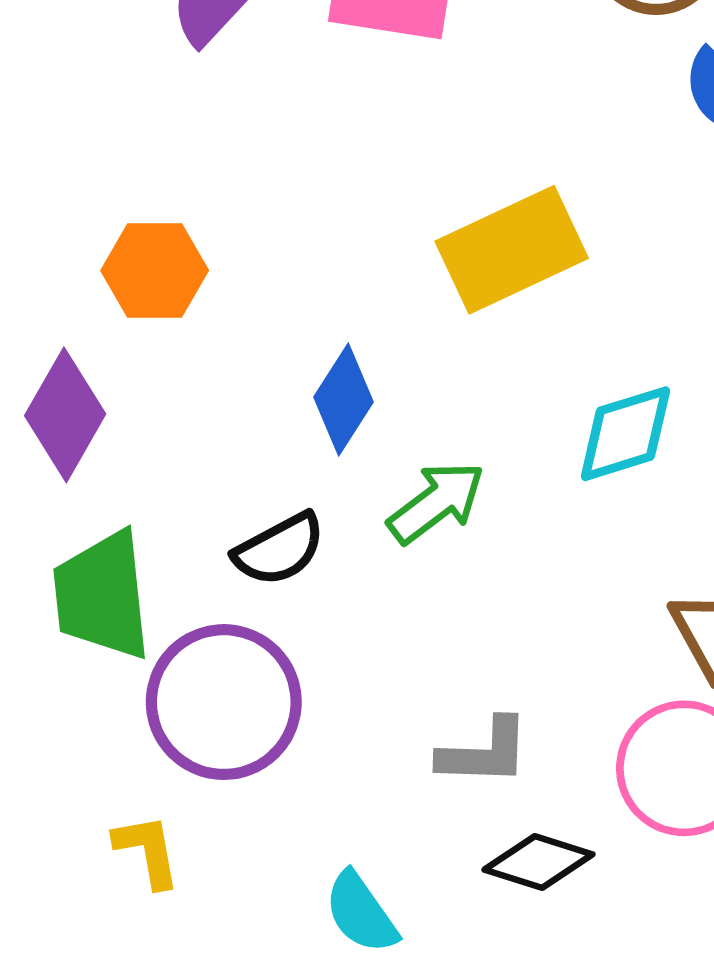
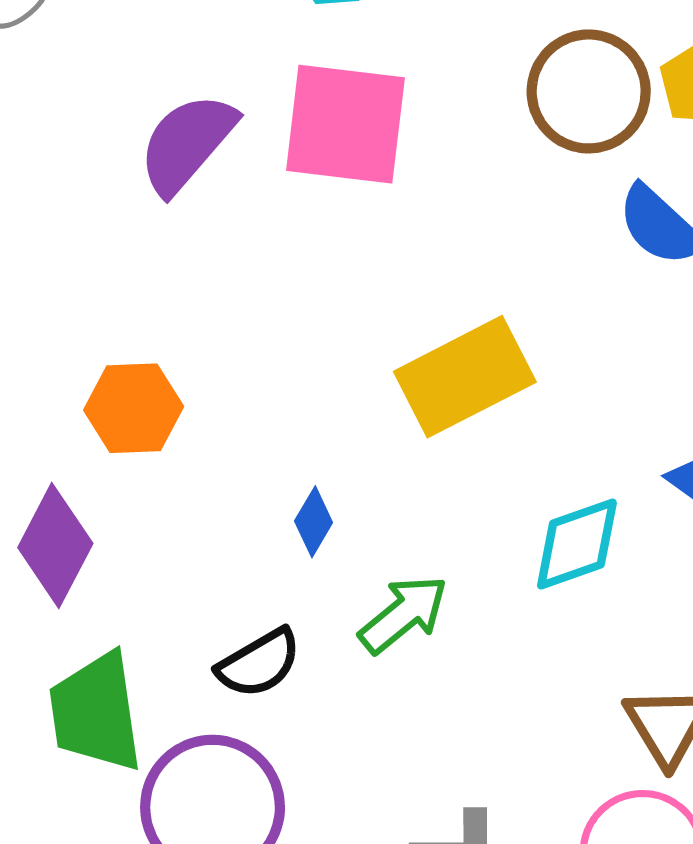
blue diamond: (344, 400) -> (314, 522), size x0.7

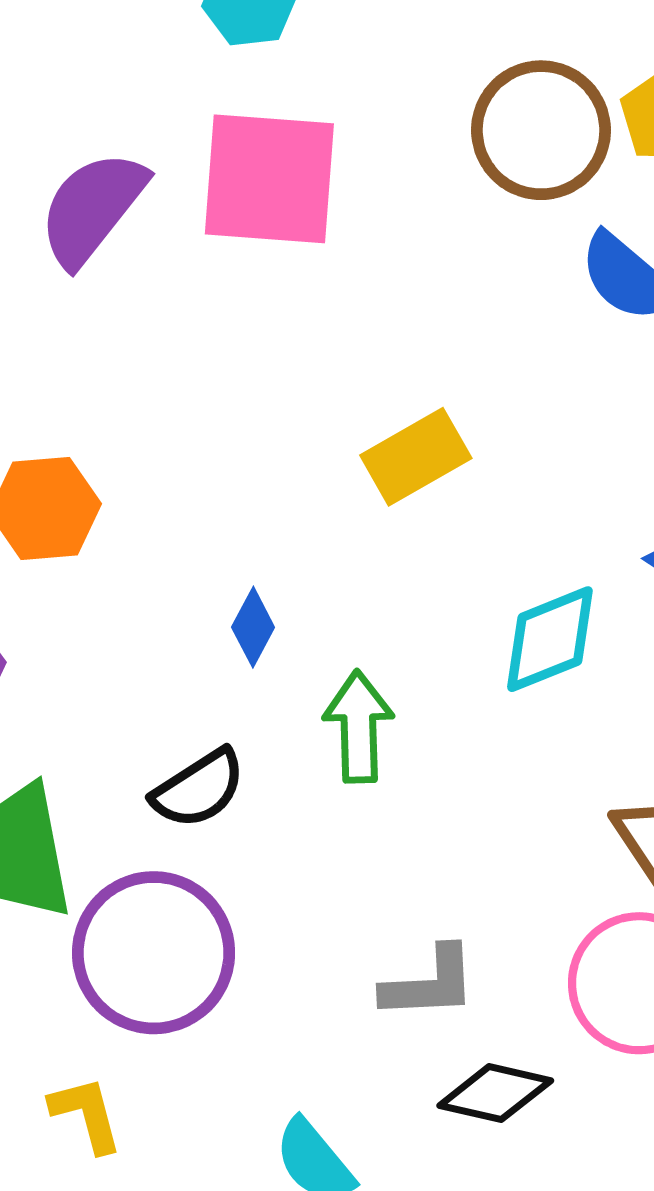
yellow rectangle: (465, 377) -> (416, 457), size x0.7
green arrow: (403, 614) -> (359, 727), turned -50

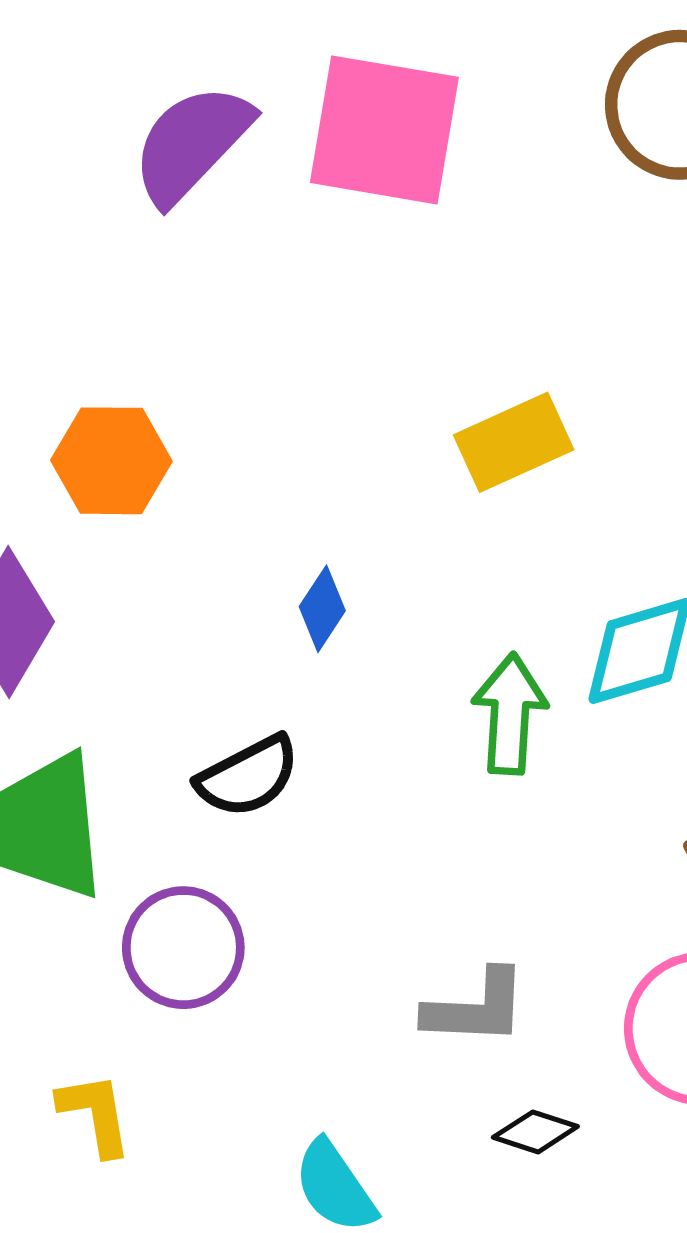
green arrow: (359, 727) -> (510, 714), moved
purple circle: (154, 953) -> (183, 948), size x0.7
black diamond: (495, 1093) -> (535, 1132), size x0.7

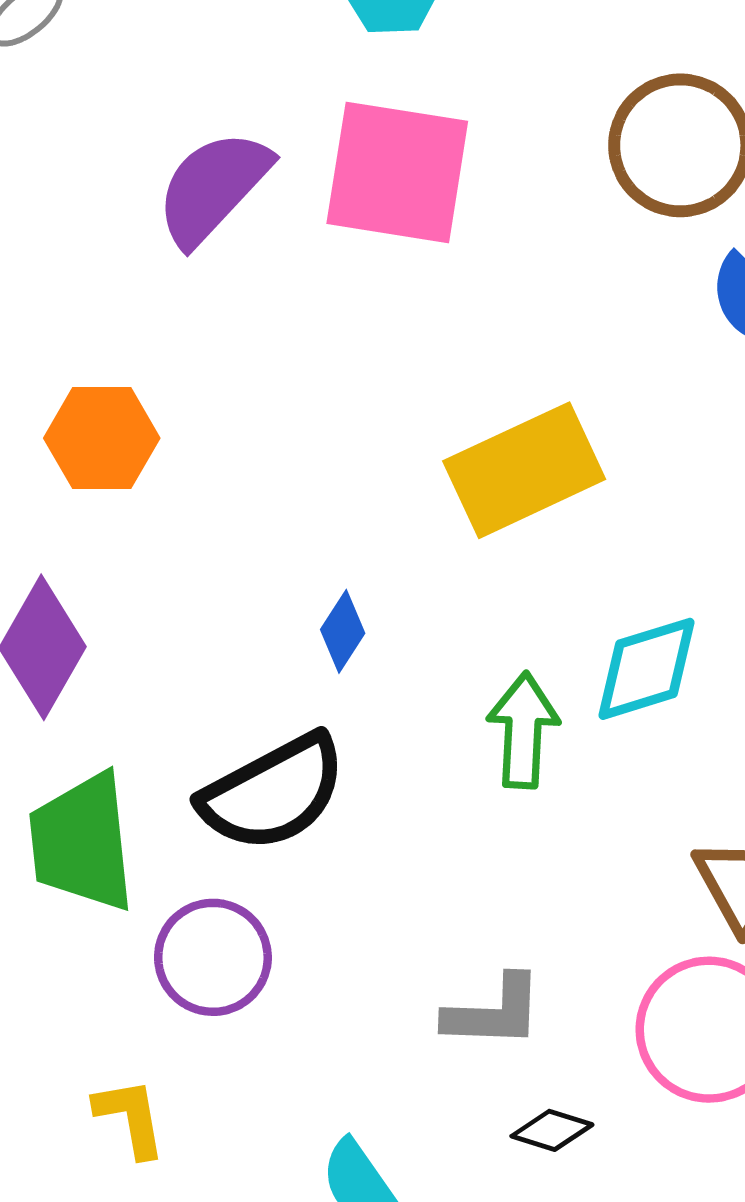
yellow rectangle: (514, 442) -> (524, 470), size x1.4
orange hexagon: (111, 461) -> (102, 438), moved
black semicircle: (248, 776) -> (273, 793), size x1.5

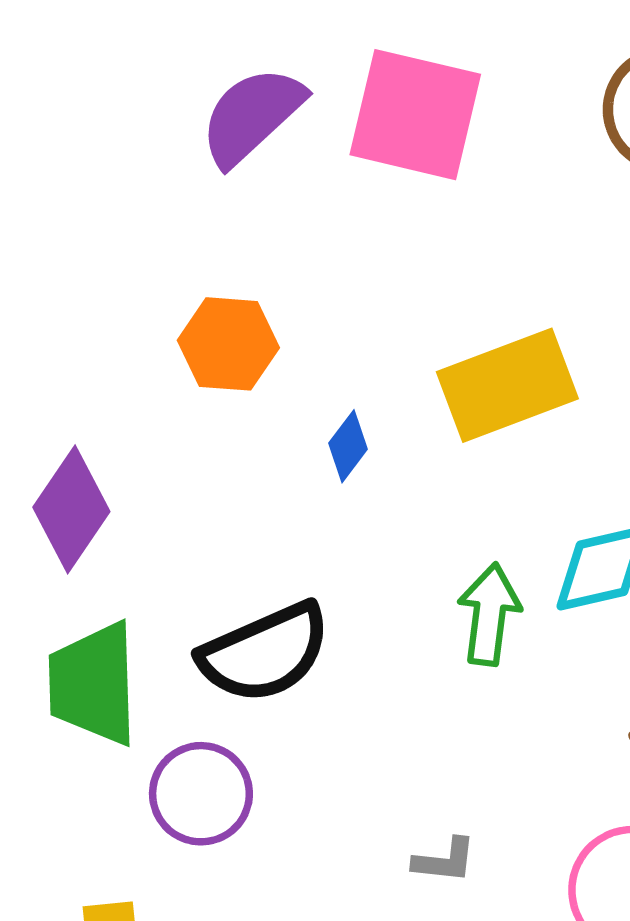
orange hexagon: (102, 438) -> (228, 344), moved
blue diamond: (343, 631) -> (348, 446), moved
gray L-shape: (494, 1012) -> (445, 860), size x0.7

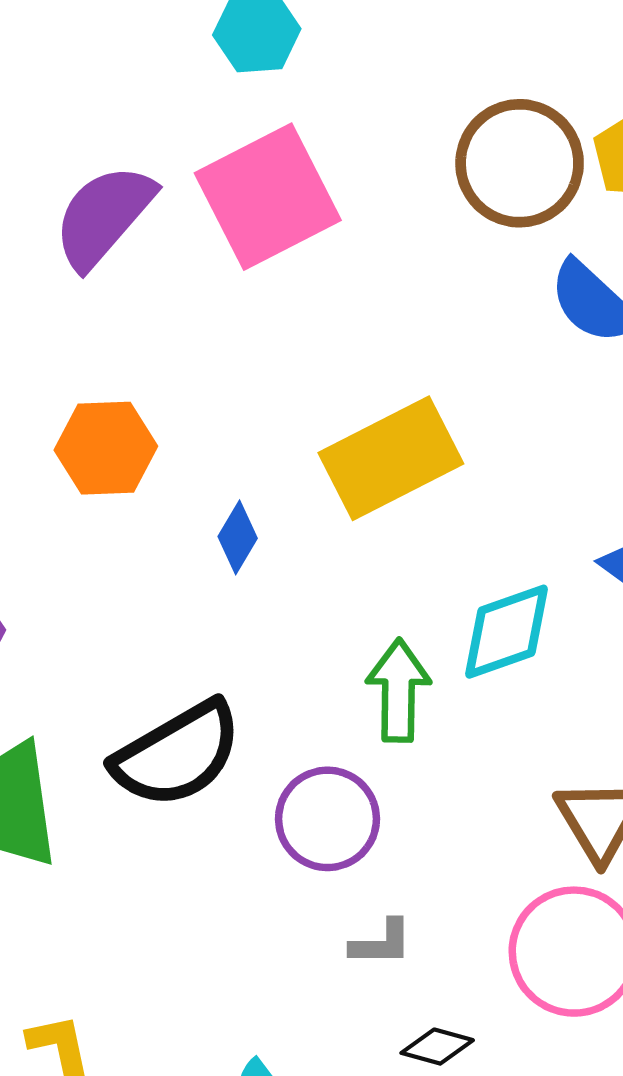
pink square: (415, 115) -> (268, 197), turned -34
purple circle: (201, 794) -> (327, 819), moved

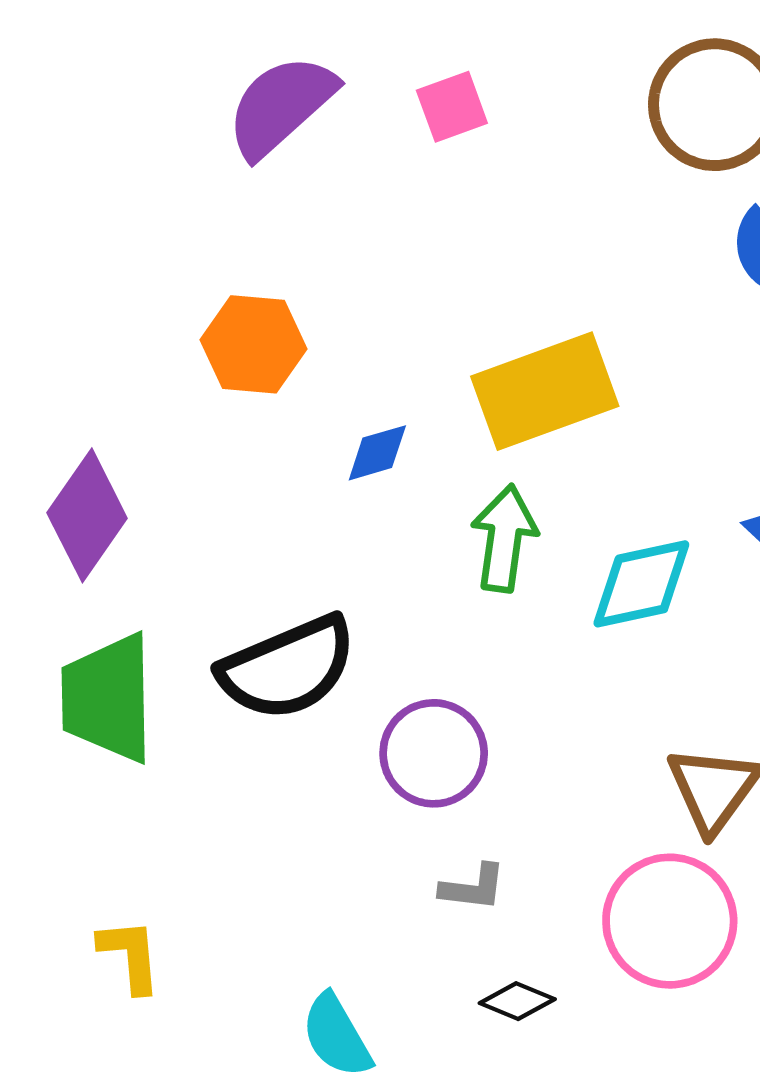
pink square: (268, 197) -> (452, 107), size x0.5
blue diamond: (238, 537) -> (377, 453), turned 36
green arrow: (398, 690) -> (504, 538), moved

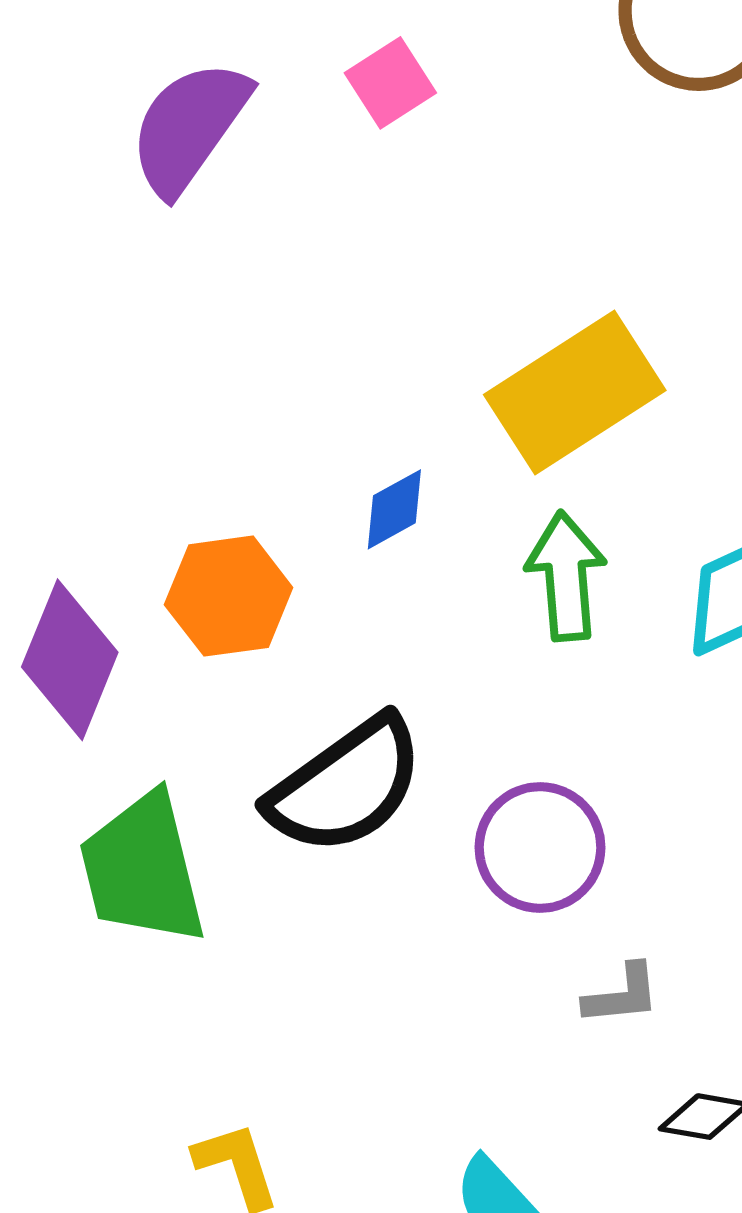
orange hexagon: (253, 344) -> (229, 596), moved

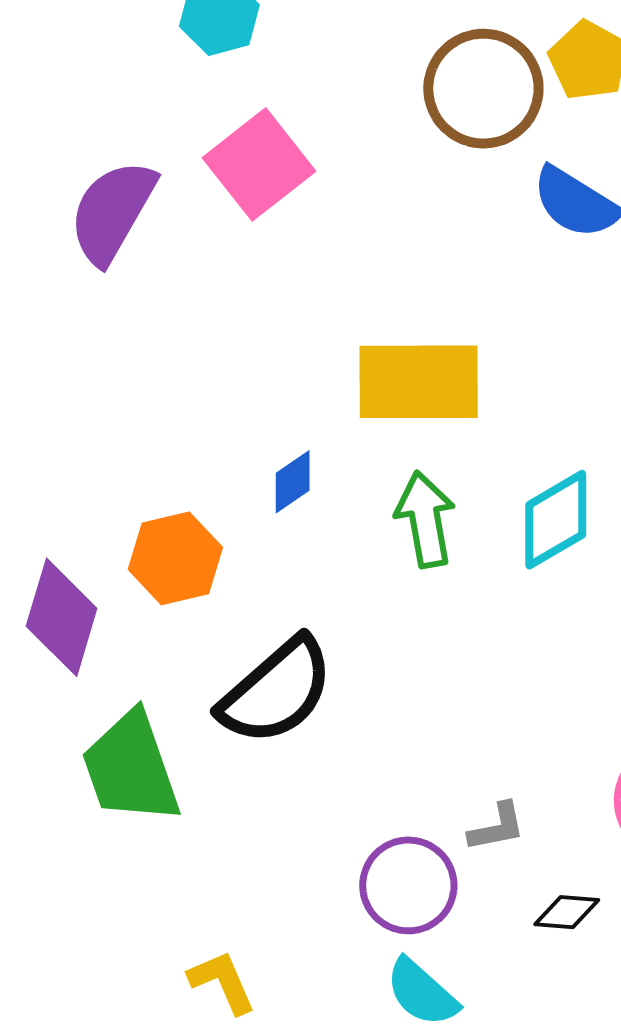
pink square: (390, 83) -> (259, 164), size x1.6
yellow rectangle: (575, 393) -> (419, 382), turned 38
purple circle: (540, 847) -> (408, 885), moved

